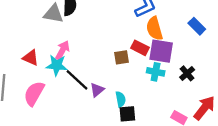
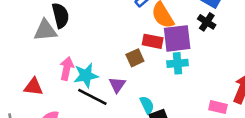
cyan star: (57, 65) -> (86, 75), moved
black cross: (187, 73) -> (207, 22), moved
purple triangle: (97, 90) -> (117, 85), moved

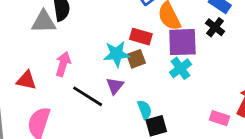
red rectangle: (153, 41) -> (141, 37), moved
cyan cross: (177, 63) -> (181, 68), turned -36
cyan star: (86, 75) -> (117, 54), moved

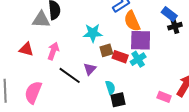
black cross: (215, 27) -> (175, 26), moved, turned 32
red rectangle: (141, 37) -> (120, 57), moved
cyan star: (117, 54) -> (93, 33), moved
red triangle: (26, 80) -> (26, 49), moved

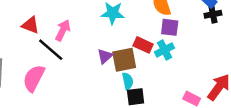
purple square: (141, 40) -> (170, 27), size x0.7
brown square: (106, 50) -> (124, 60), moved, size x1.5
black line: (70, 75) -> (51, 50), moved

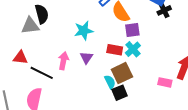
pink arrow: (63, 30) -> (63, 61), moved
purple triangle: (105, 56) -> (86, 58), moved
brown square: (124, 60) -> (122, 73), moved

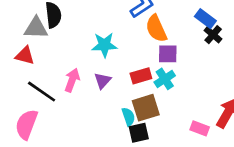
black cross: (164, 10) -> (213, 35), turned -32
red rectangle: (115, 50) -> (141, 76), turned -35
red triangle: (20, 58) -> (25, 56), moved

